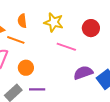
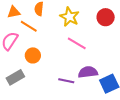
red circle: (91, 28) -> (106, 17), moved
purple line: (37, 89) -> (66, 81), moved

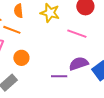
pink line: (77, 43) -> (77, 34), moved

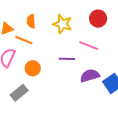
purple line: (59, 76) -> (67, 59), moved

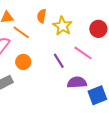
orange semicircle: (31, 21) -> (42, 16), moved
purple line: (67, 59) -> (59, 61), turned 42

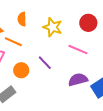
orange semicircle: (42, 16) -> (22, 19), moved
purple line: (59, 61) -> (45, 63), moved

